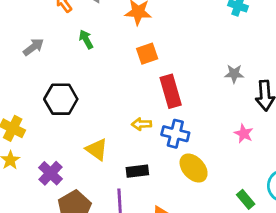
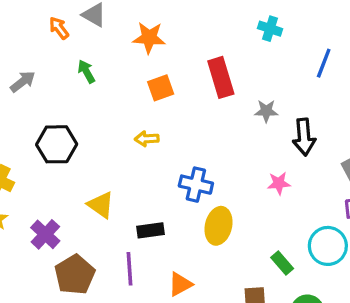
red rectangle: (171, 91) -> (221, 77), moved
yellow arrow: (142, 124) -> (147, 139), moved
pink star: (244, 134) -> (279, 183), turned -30
yellow ellipse: (194, 168) -> (219, 226), turned 56

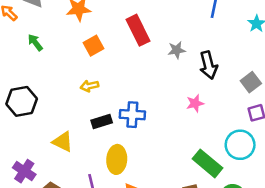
yellow ellipse: (219, 226) -> (117, 159), moved
black rectangle: (150, 230) -> (102, 121), moved
green rectangle: (282, 263) -> (207, 163), size x1.6

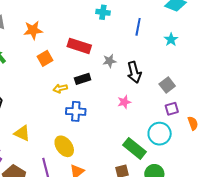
red rectangle: (138, 30) -> (79, 46), turned -45
yellow arrow: (89, 86) -> (60, 88), moved
black rectangle: (102, 121) -> (83, 79), moved
yellow ellipse: (117, 159) -> (64, 146), turned -40

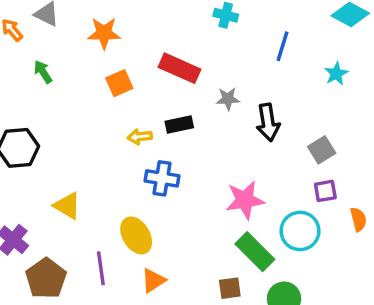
pink star: (124, 102) -> (245, 200), moved, size x1.6

